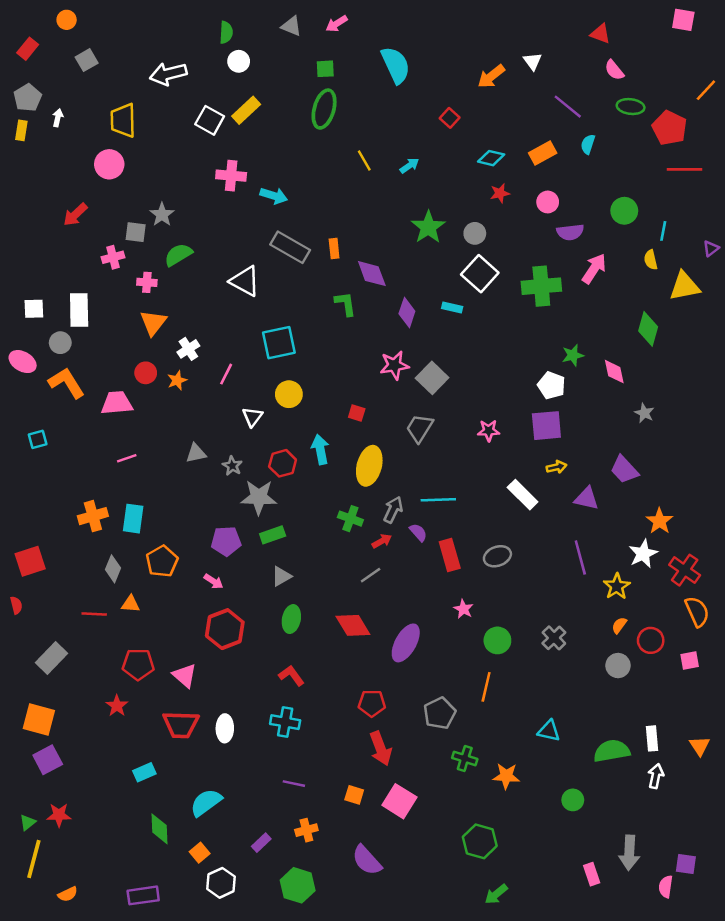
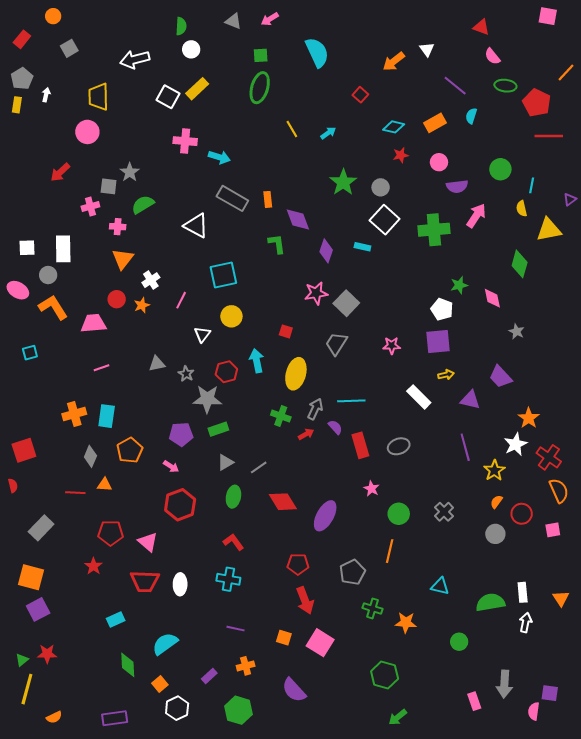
gray line: (371, 575) -> (259, 467), moved

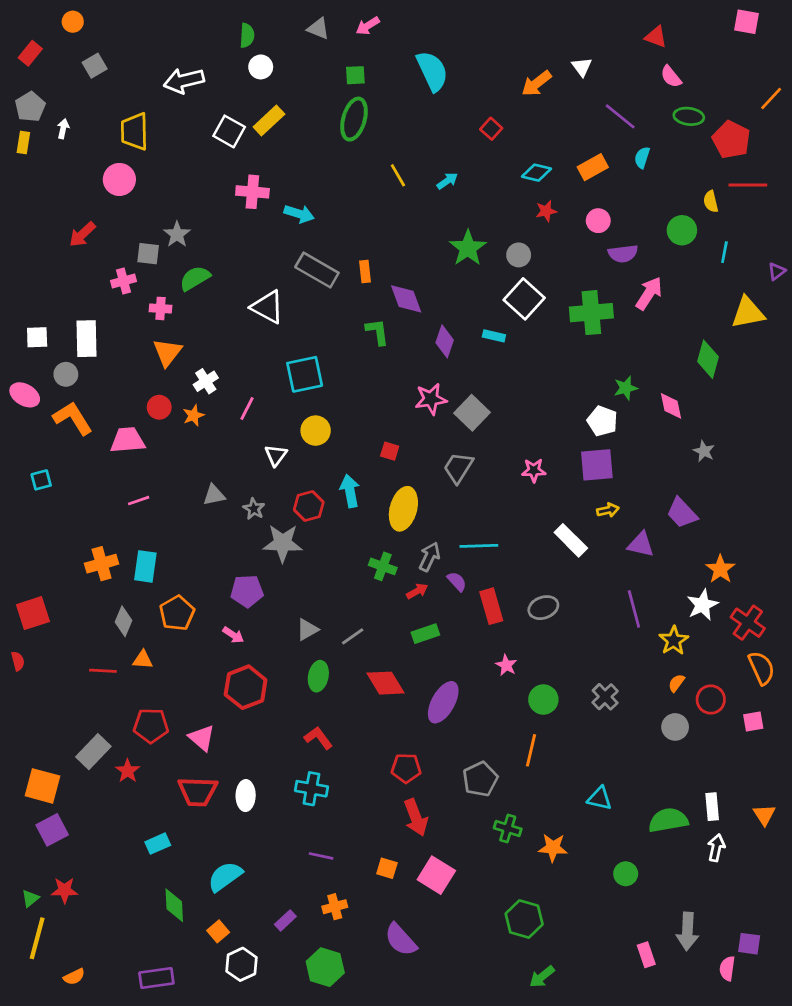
yellow semicircle: (522, 209) -> (711, 201), moved
green rectangle: (218, 429) -> (425, 634), moved
gray rectangle: (41, 528) -> (93, 752), moved

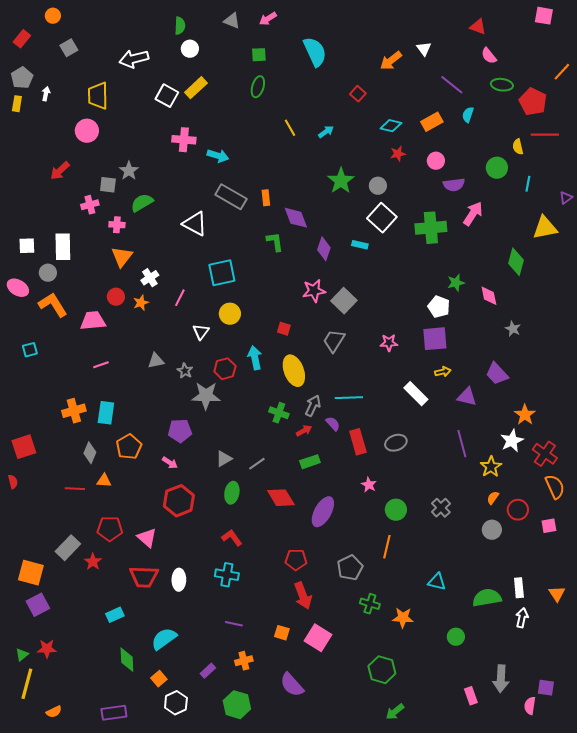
green ellipse: (354, 119) -> (258, 87), size x0.7
yellow ellipse: (403, 509) -> (294, 371), turned -36

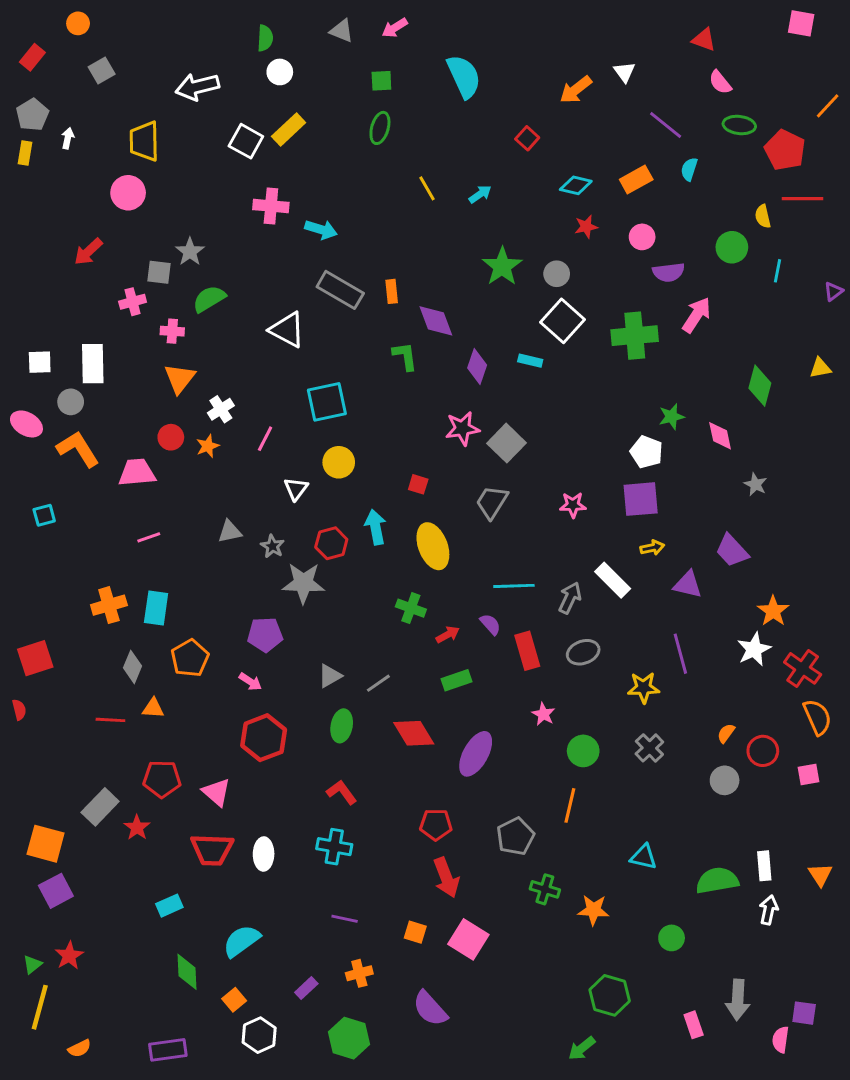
yellow triangle: (545, 228) -> (820, 368), moved, size x0.6
gray arrow: (313, 406) -> (570, 598), moved
yellow star: (491, 467) -> (644, 688), moved, turned 30
red star: (47, 649) -> (69, 956), turned -30
green hexagon: (382, 670) -> (610, 995), moved

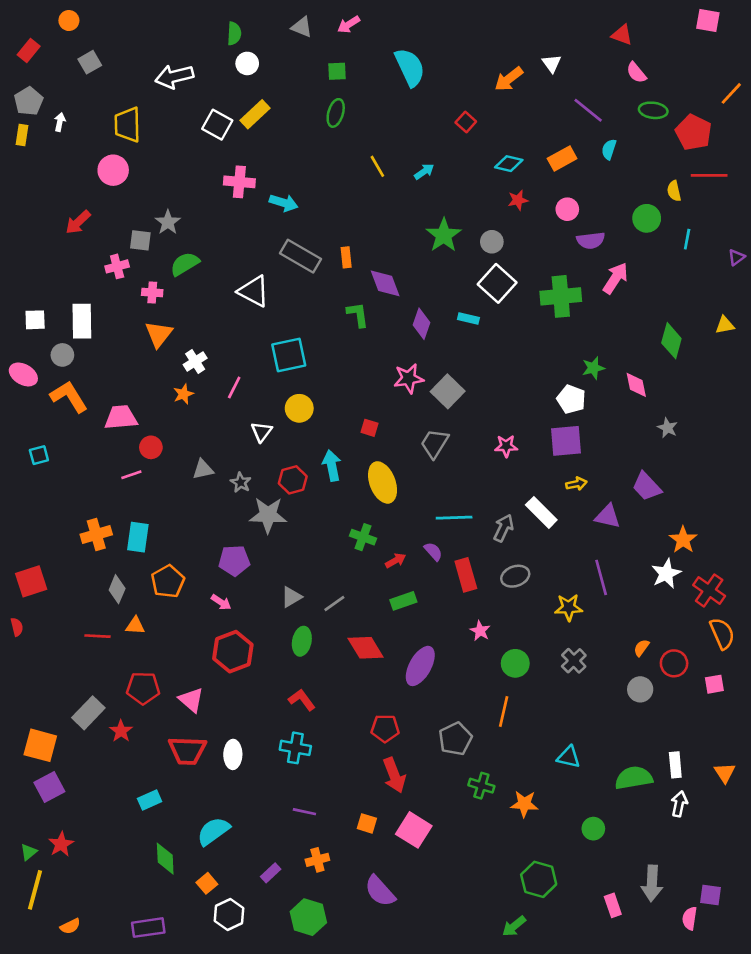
red circle: (171, 437) -> (151, 447), moved

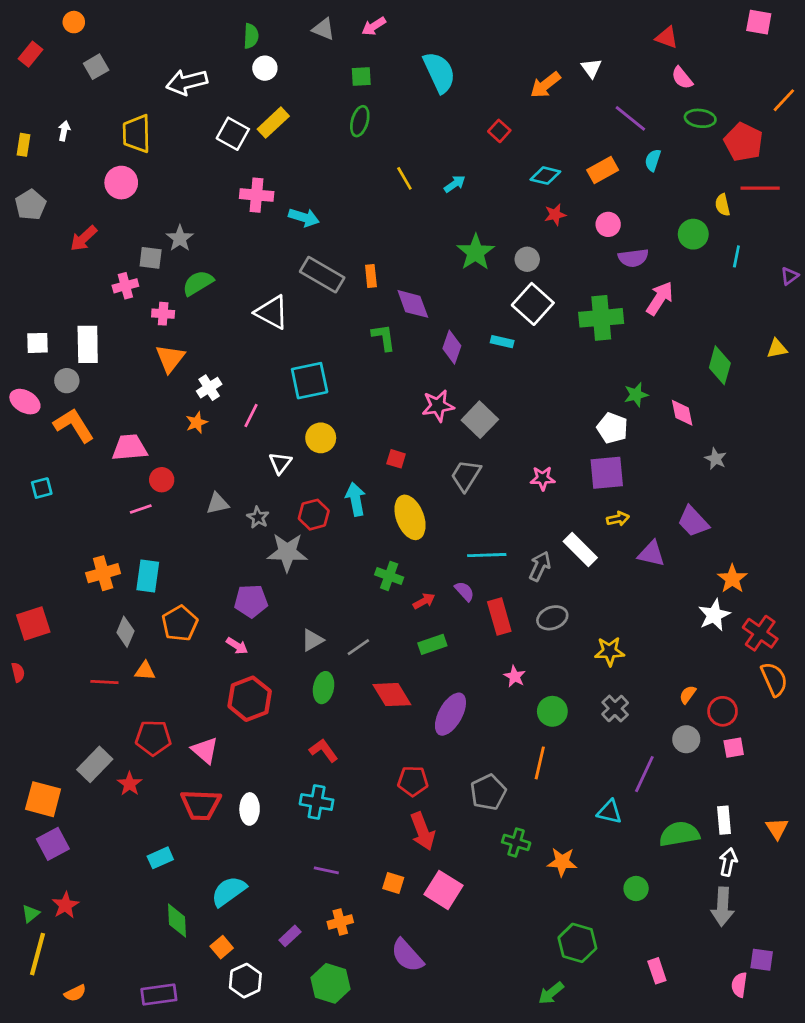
gray pentagon: (29, 101) -> (31, 205), moved
purple line: (601, 577) -> (644, 774), moved, turned 40
pink square: (714, 684) -> (734, 748), moved
gray arrow: (652, 883) -> (723, 907), moved

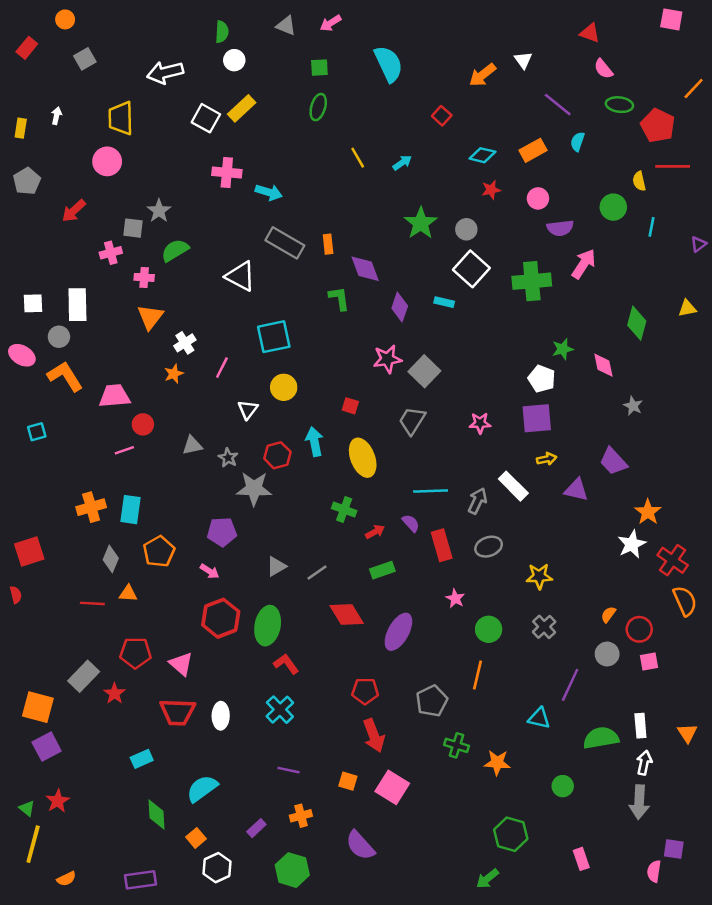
green ellipse: (324, 688) -> (268, 626), moved, size x1.4
cyan cross: (317, 802) -> (280, 710), turned 36
green triangle: (31, 914) -> (27, 808), turned -42

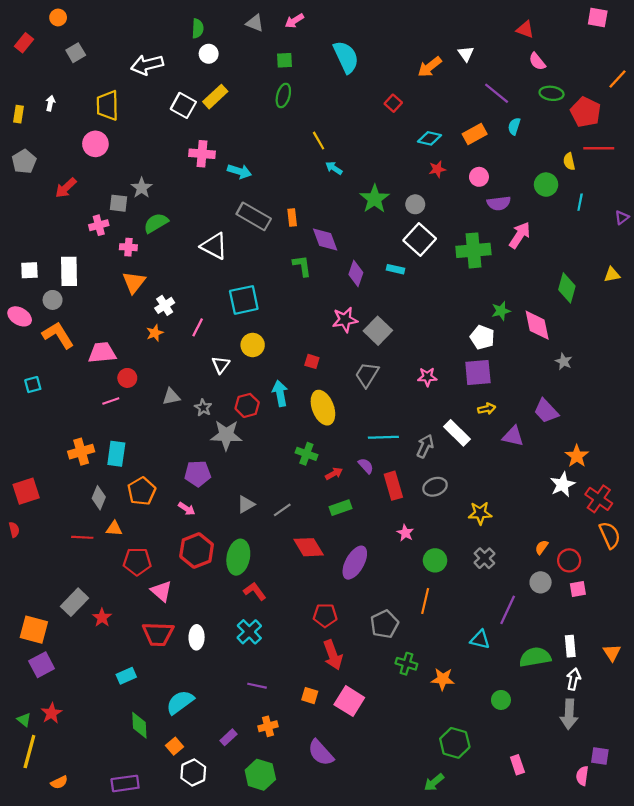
cyan arrow: (402, 163) -> (334, 168), moved, turned -112
pink diamond: (603, 365) -> (537, 325), size x1.4
red pentagon: (135, 653) -> (137, 561), moved

